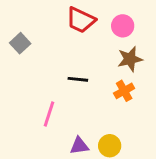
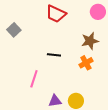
pink circle: (123, 26) -> (98, 12), moved

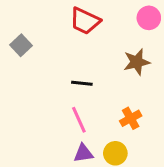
orange cross: (86, 63) -> (131, 118), moved
pink line: (34, 79) -> (79, 120), moved, turned -42

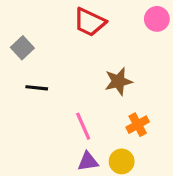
brown star: (137, 62) -> (118, 81), moved
black line: (82, 83) -> (37, 88), moved

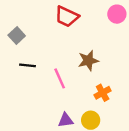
pink line: (83, 126) -> (60, 78), moved

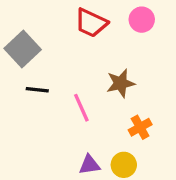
pink circle: (117, 14) -> (142, 20), moved
gray square: (17, 36) -> (23, 49), size x1.5

